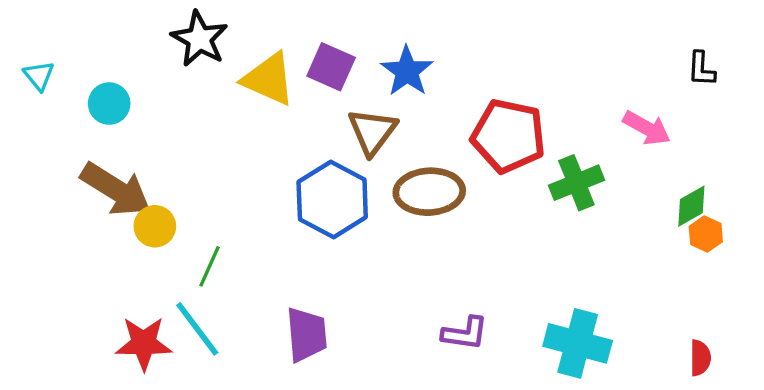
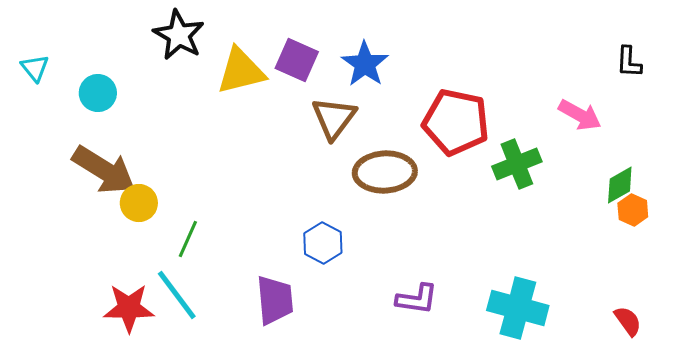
yellow triangle: (269, 79) -> (241, 71), turned -38
blue hexagon: (332, 199) -> (323, 243), moved, size x0.6
red semicircle: (700, 358) -> (628, 321), turned -36

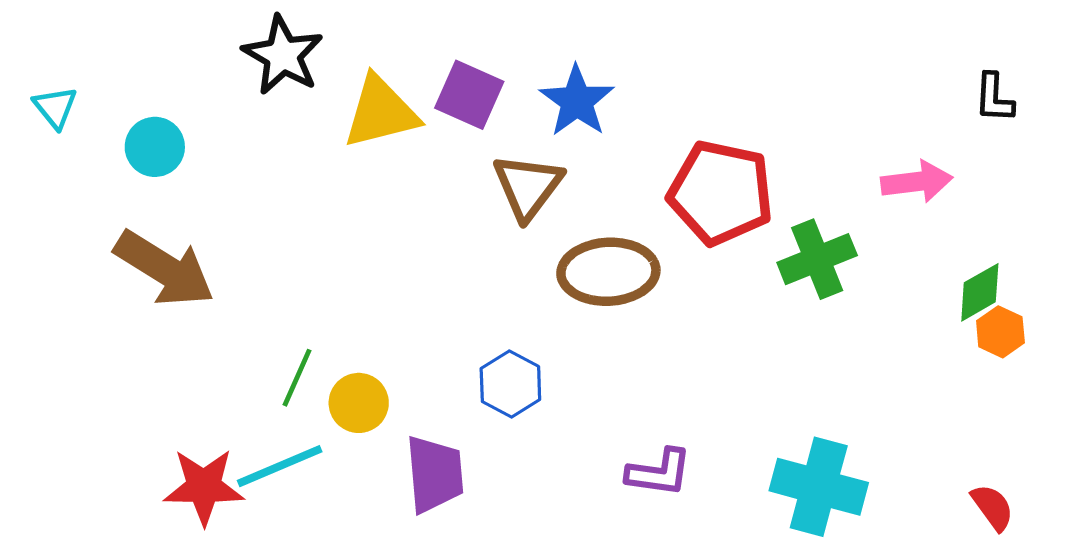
pink arrow: (580, 115) -> (917, 182), turned -36
yellow circle: (139, 203) -> (359, 403), moved
cyan line: (177, 295) -> (280, 466), turned -76

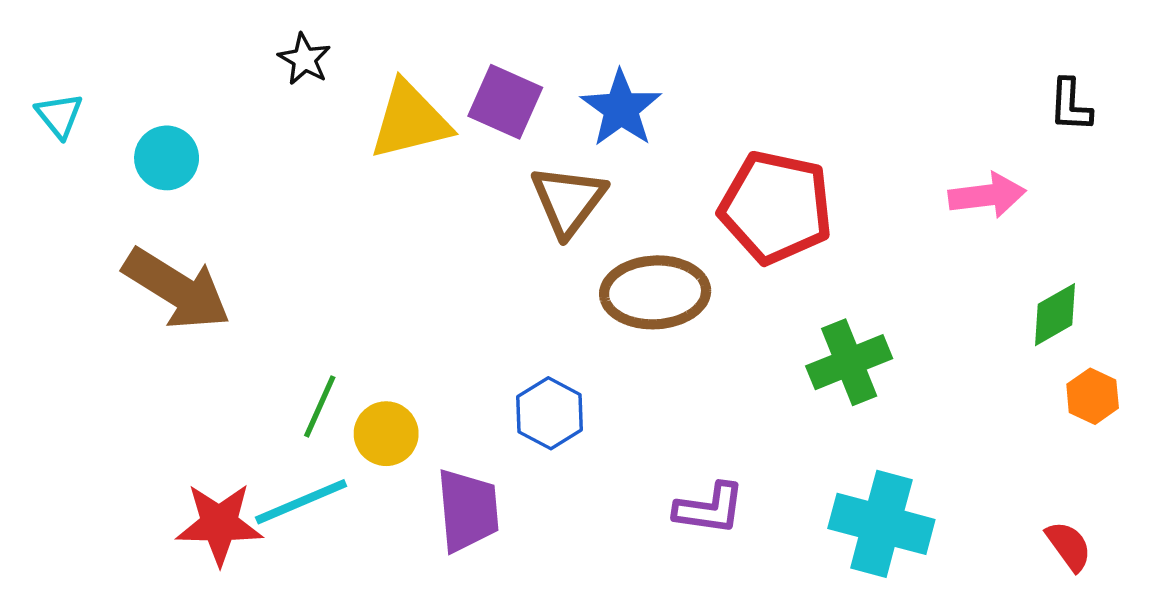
black star: (283, 55) -> (304, 59), size x0.6
green cross: (817, 259) -> (849, 362), moved
orange hexagon: (1000, 332) -> (1093, 396), moved

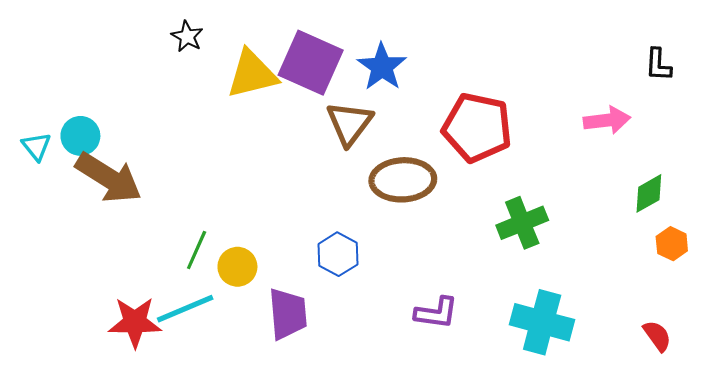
purple square: (505, 102) -> (311, 63), size x1.4
cyan triangle: (59, 115) -> (36, 146), moved
cyan circle: (167, 158) -> (80, 136), moved

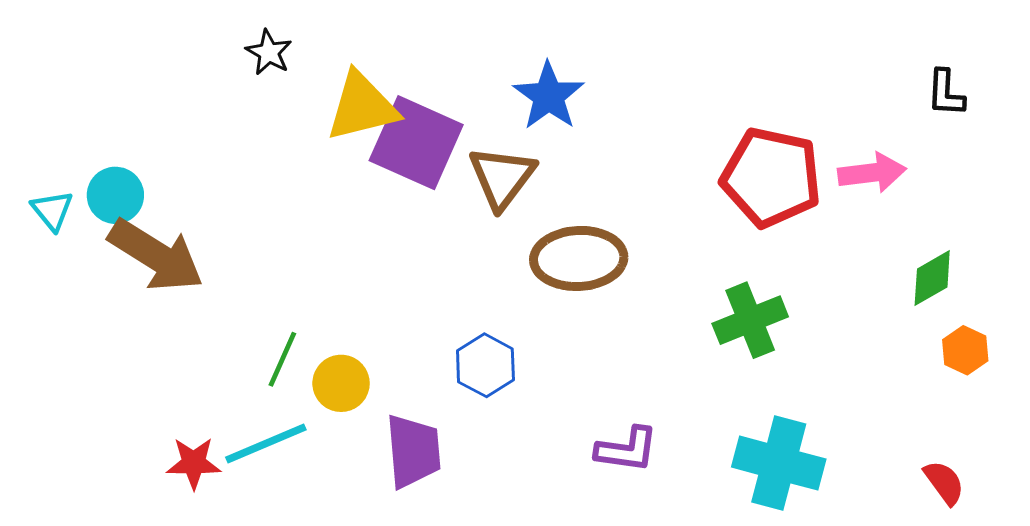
purple square: (311, 63) -> (416, 143), moved
red pentagon: (477, 128) -> (771, 177), moved
red star: (135, 322) -> (194, 463), size x0.7

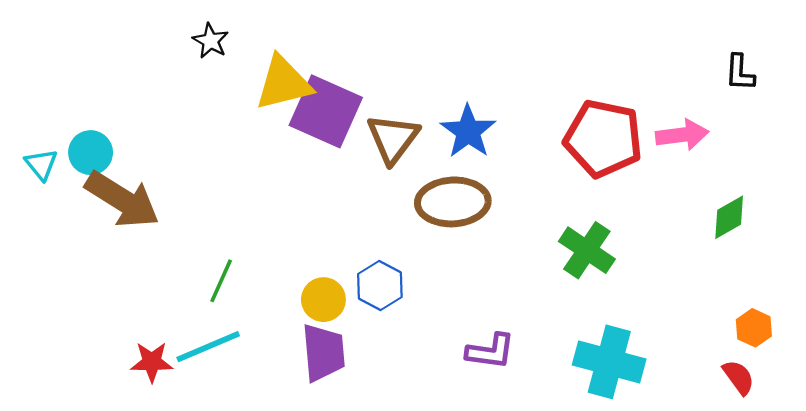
blue star: (549, 96) -> (468, 131), moved
green cross: (750, 320) -> (587, 250), turned -34
orange hexagon: (965, 350) -> (754, 328), moved
yellow circle: (341, 383) -> (323, 300), moved

